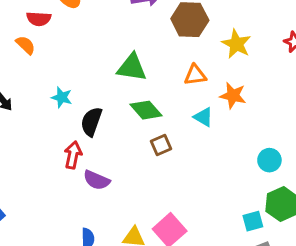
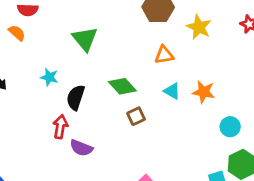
green triangle: (132, 67) -> (85, 39), moved, turned 44
orange star: (233, 96) -> (204, 92), moved

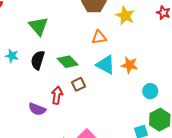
cyan triangle: (172, 91) -> (106, 65), size x1.5
black semicircle: (76, 97) -> (38, 60), moved
red arrow: (60, 127) -> (57, 95), moved

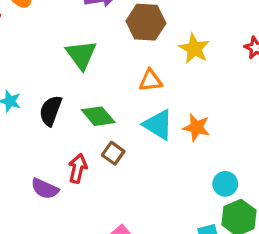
green triangle: (38, 26) -> (81, 55), moved
brown square: (78, 84) -> (113, 153), turned -32
cyan circle: (150, 91) -> (225, 184), moved

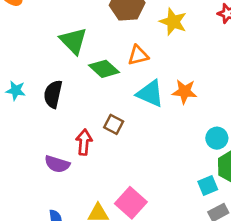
green diamond: (98, 116) -> (104, 69), moved

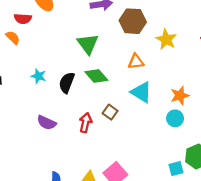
green diamond: (104, 69) -> (96, 76), moved
orange star: (185, 92) -> (180, 96), moved, turned -30
cyan circle: (217, 138) -> (175, 118), moved
purple semicircle: (57, 164) -> (47, 123), moved

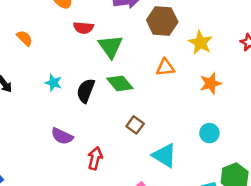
red semicircle: (23, 19) -> (83, 28), moved
cyan triangle: (141, 92) -> (164, 156), moved
orange star: (180, 96) -> (211, 83), moved
red arrow: (86, 123) -> (95, 158), moved

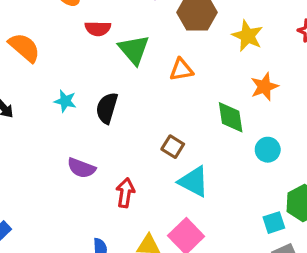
orange semicircle: (25, 38) -> (24, 47), size x1.5
orange triangle: (165, 67) -> (181, 70), moved
green diamond: (120, 83) -> (231, 117), moved, turned 36
cyan triangle: (164, 156) -> (194, 182), moved

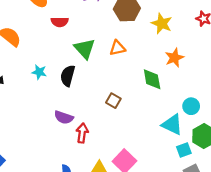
green triangle: (134, 50) -> (85, 49), moved
cyan circle: (268, 150) -> (191, 106), moved
purple semicircle: (81, 168) -> (64, 117), moved
cyan triangle: (194, 182) -> (172, 125), moved

